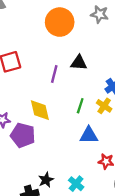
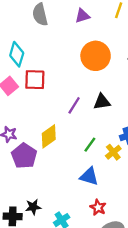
black triangle: (79, 63) -> (102, 102), turned -30
yellow diamond: (40, 110) -> (49, 136), turned 50

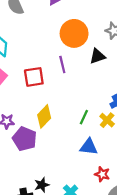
red square: (35, 80) -> (34, 77), moved
black triangle: (102, 102) -> (97, 56), moved
purple line: (74, 105) -> (62, 64), moved, turned -35

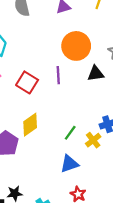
red square: (34, 77) -> (27, 82), turned 30
blue triangle: (89, 147) -> (69, 164), turned -36

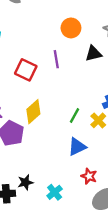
orange circle: (76, 46) -> (71, 28), size x0.7

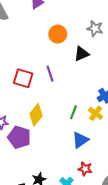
purple line: (56, 59) -> (50, 74), moved
red star: (89, 176) -> (85, 169), moved

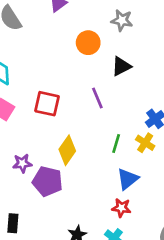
gray star: (95, 28) -> (122, 20), moved
purple line: (50, 74) -> (97, 98), moved
red star: (85, 169) -> (121, 208), moved

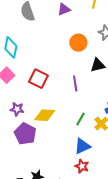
yellow diamond: (67, 150) -> (45, 115), turned 45
purple star: (22, 163) -> (17, 109), moved
red star: (121, 208) -> (82, 166), moved

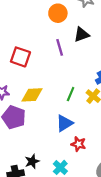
purple line: (75, 83) -> (60, 47), moved
blue triangle: (82, 146) -> (65, 123), moved

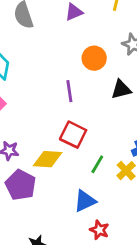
purple line: (60, 47) -> (69, 91), moved
red square: (20, 57) -> (73, 135), moved

